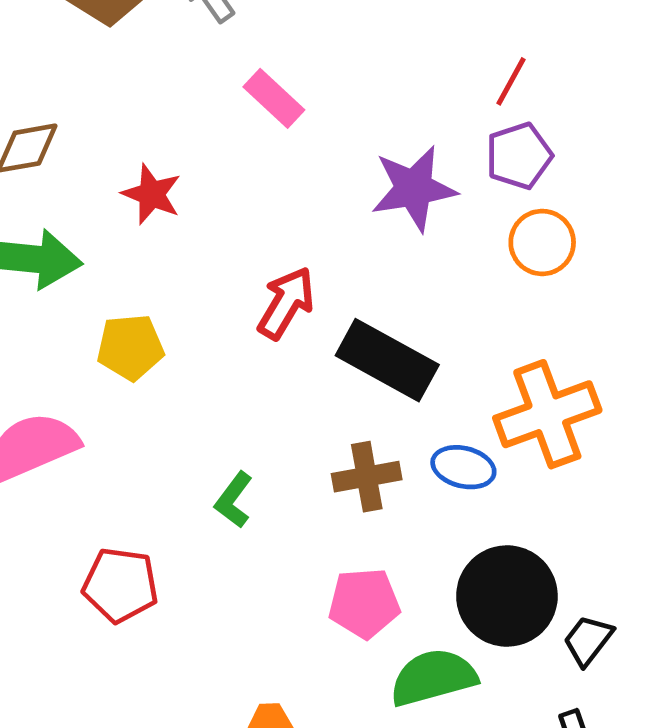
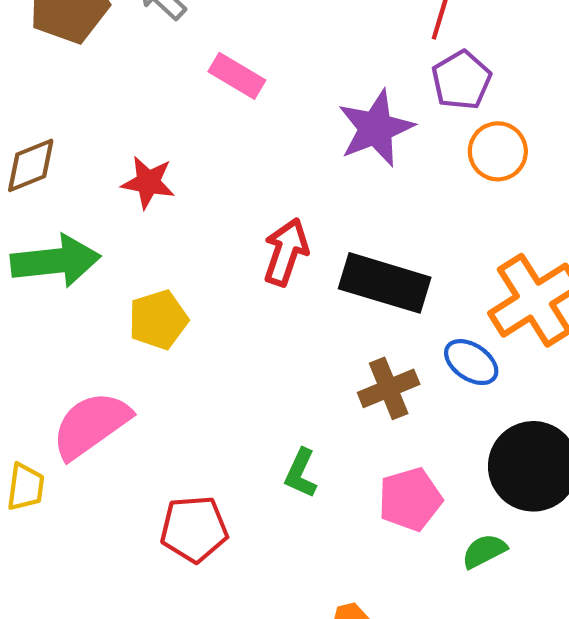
blue ellipse: (463, 467) -> (471, 362), turned 32
green L-shape: (234, 500) -> (301, 473), moved
green semicircle: (433, 677) -> (484, 551), size x0.6

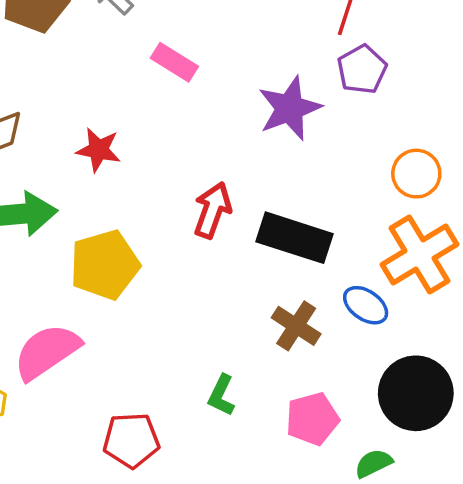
orange circle: (498, 151) -> (416, 174), moved
yellow pentagon: (158, 320) -> (105, 265), size x1.4
brown cross: (389, 388) -> (296, 326), turned -36

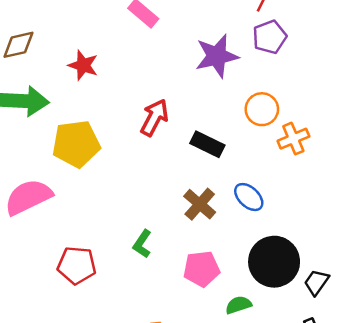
orange circle: (416, 174) -> (262, 109), moved
black rectangle: (295, 238) -> (207, 144), size x0.7
orange cross: (419, 254) -> (293, 139), moved, size x0.6

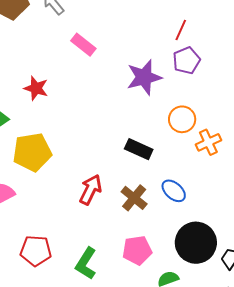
red arrow: (154, 118) -> (91, 190), moved
green L-shape: (142, 244) -> (86, 263), moved, size x1.4

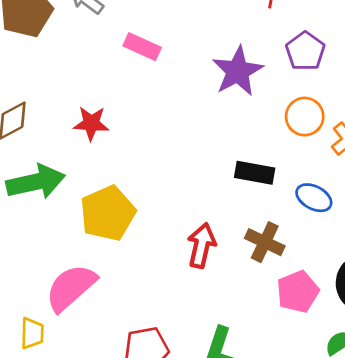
purple pentagon: (187, 60) -> (305, 51), moved
blue ellipse: (174, 191) -> (314, 198), moved
pink pentagon: (137, 250) -> (298, 292), moved

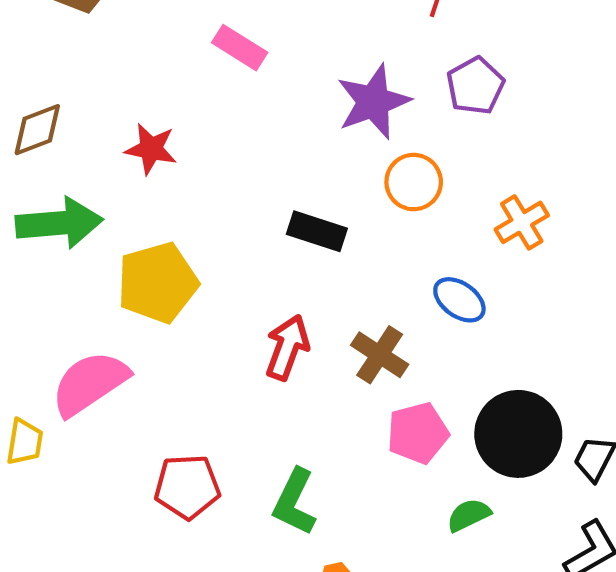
orange circle: (305, 117) -> (414, 182), moved
black rectangle: (255, 173) -> (317, 231), moved

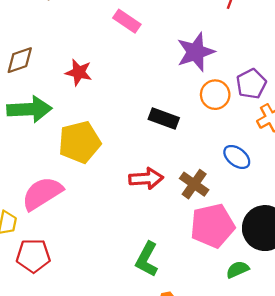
purple pentagon: (475, 86) -> (251, 84), moved
red arrow: (287, 347) -> (146, 178), turned 64
pink pentagon: (418, 433) -> (213, 226), size x1.4
red pentagon: (187, 487) -> (33, 256), moved

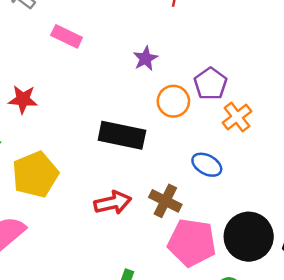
purple star: (196, 52) -> (145, 58), size x0.6
black rectangle: (164, 118) -> (122, 135), size x1.4
pink pentagon: (213, 226) -> (192, 243), turned 30

